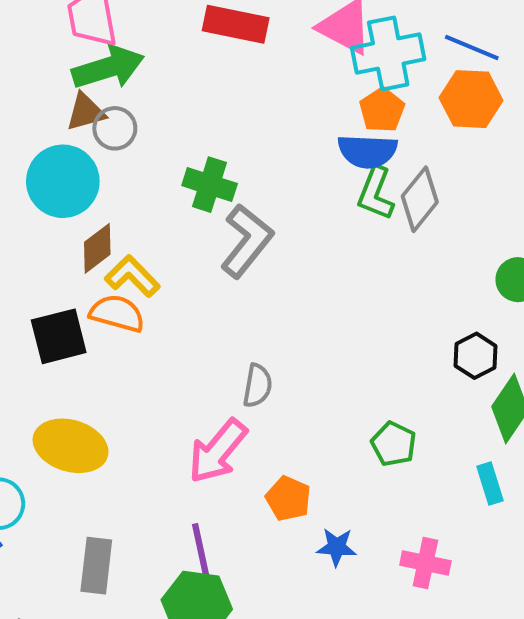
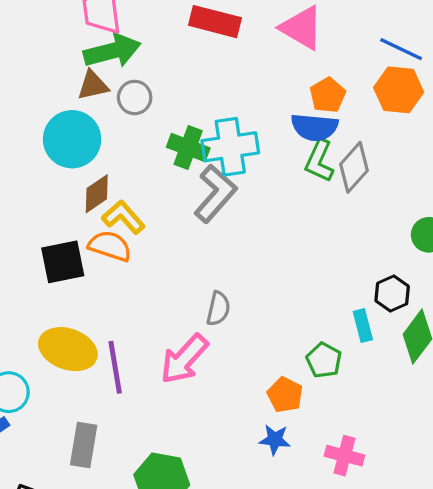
cyan cross: (388, 53) -> (230, 147), moved
gray circle: (115, 128) -> (135, 97), moved
cyan rectangle: (490, 483) -> (363, 326), moved
orange pentagon: (288, 499) -> (285, 395), moved
purple line: (202, 556) -> (115, 367), moved

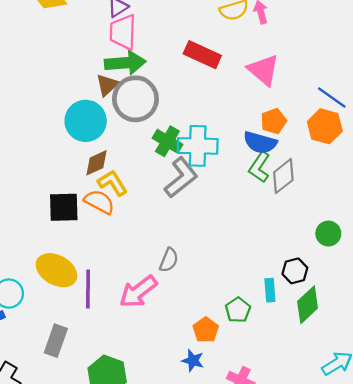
brown triangle: (93, 85) -> (107, 85), turned -40
gray circle: (135, 97) -> (135, 99), size x1.8

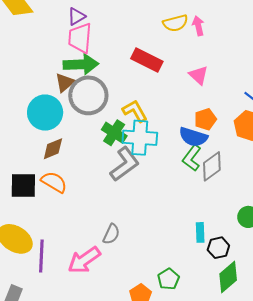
pink triangle: (263, 70) -> (198, 75), size x0.7
yellow L-shape: (113, 183) -> (135, 111), moved
cyan rectangle: (270, 290) -> (200, 232), moved

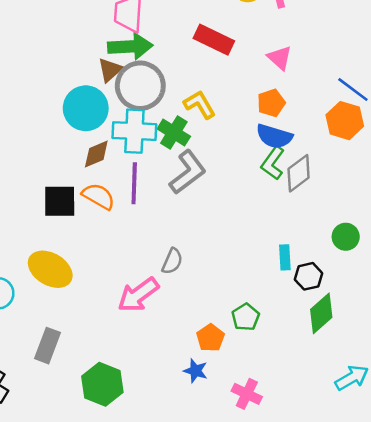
orange pentagon: (205, 119) -> (271, 103), moved
cyan cross: (140, 138) -> (134, 131), moved
purple line: (41, 256) -> (134, 183), moved

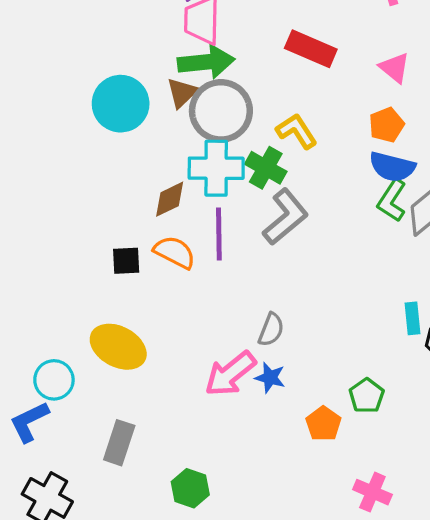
cyan circle: (86, 108) -> (121, 104), moved
black square: (60, 201) -> (126, 261), size x0.7
blue star: (196, 371) -> (270, 378), moved
green hexagon: (102, 384) -> (190, 488), size x0.7

